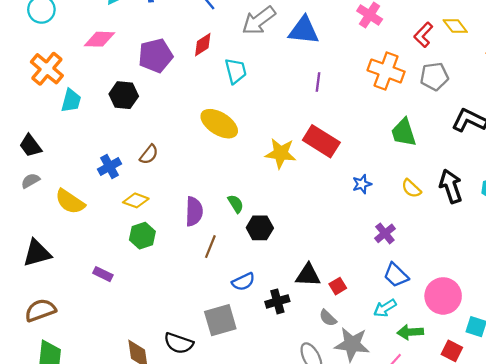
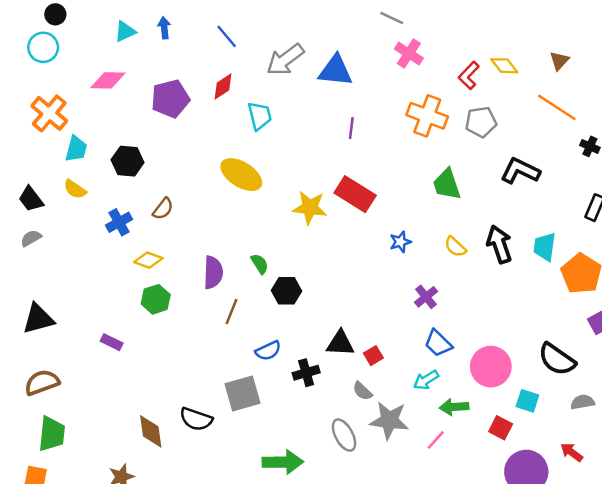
black hexagon: (124, 95) -> (128, 161), moved
yellow semicircle: (70, 202) -> (75, 189), moved, size x0.7

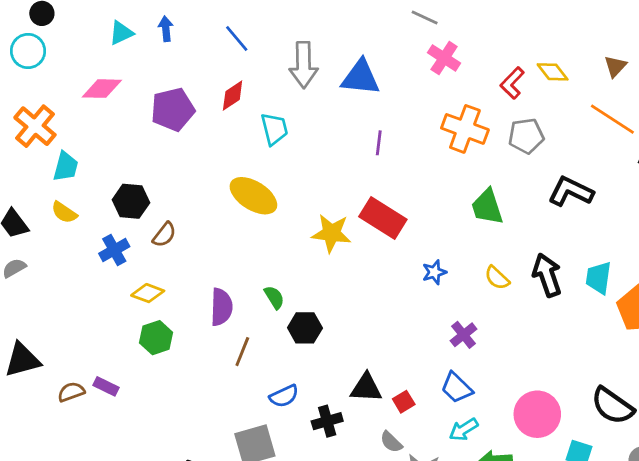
gray arrow: (285, 60) -> (304, 65), turned -54
black hexagon: (128, 161) -> (131, 201), moved
blue trapezoid: (438, 343) -> (457, 388), moved
brown semicircle: (42, 382) -> (71, 392), moved, size x0.7

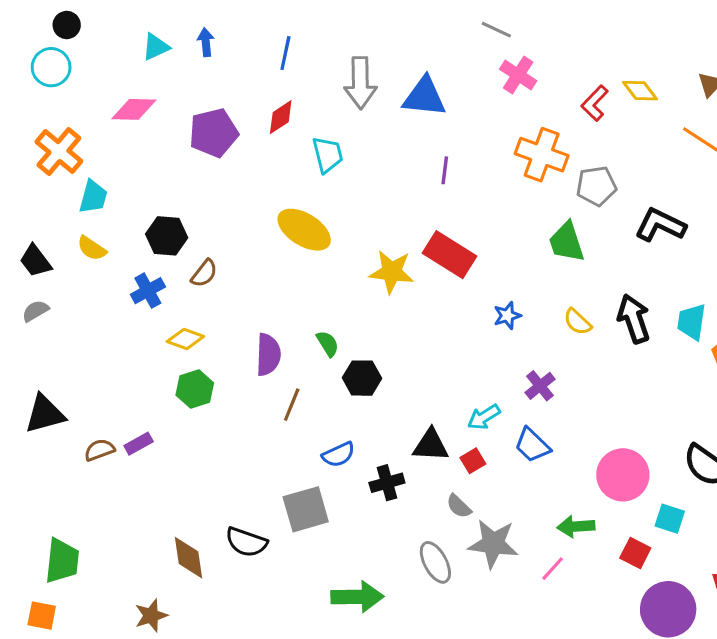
blue line: (237, 38) -> (285, 53), turned 52
gray pentagon: (526, 136) -> (596, 186), moved
purple rectangle: (106, 386) -> (139, 444), turned -55
cyan arrow: (464, 429) -> (484, 417), moved

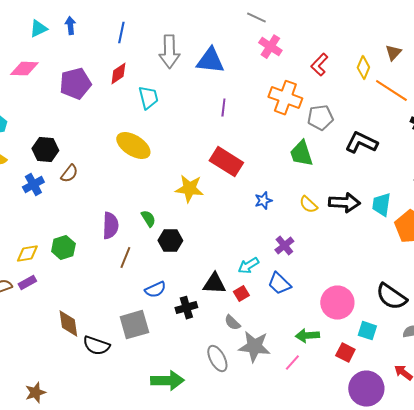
yellow diamond: (640, 91) -> (363, 68), moved, turned 60
yellow star: (392, 272) -> (189, 189), moved
black arrow: (634, 319) -> (344, 203), turned 112
yellow diamond: (185, 339) -> (27, 254), moved, turned -30
brown diamond: (189, 558) -> (68, 324), moved

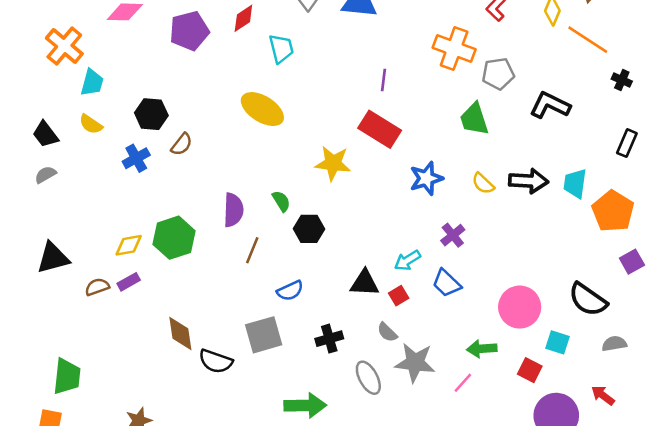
purple line: (223, 108) -> (383, 80), moved
blue star: (263, 201) -> (426, 178), size x1.5
green hexagon: (63, 248) -> (174, 238), size x1.4
black cross: (186, 308) -> (329, 339), moved

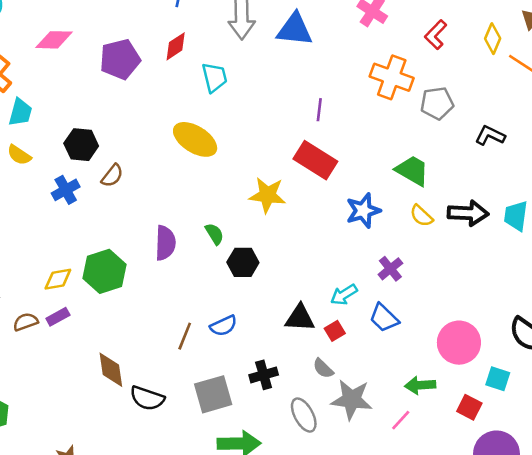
black L-shape: (550, 105) -> (490, 136), size x0.7
green trapezoid: (474, 119) -> (412, 170), moved, turned 138
brown line: (252, 250) -> (185, 336), moved
gray square: (264, 335) -> (213, 394), moved

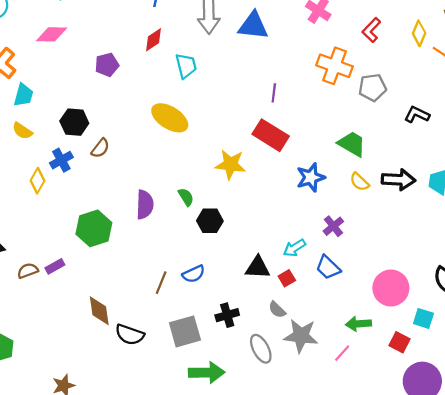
purple pentagon: (120, 59) -> (107, 65), moved, size x0.7
yellow diamond: (58, 279) -> (37, 181), moved, turned -50

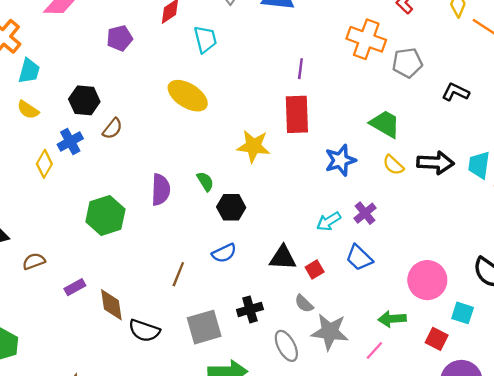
red rectangle: (271, 135) -> (297, 114), turned 56
cyan arrow: (294, 248) -> (329, 221), moved
purple rectangle: (55, 266) -> (75, 287), moved
blue semicircle: (194, 274) -> (224, 253), moved

